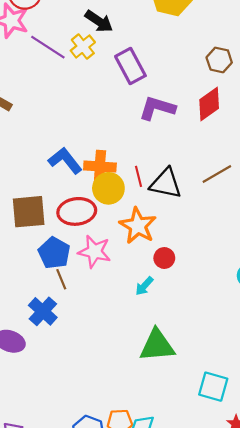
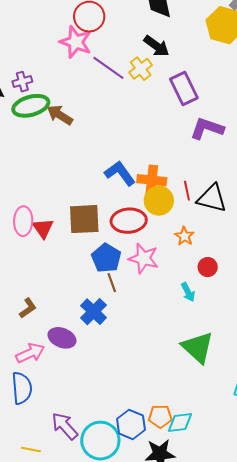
orange star: (138, 226) -> (184, 236), size x0.6
cyan arrow: (144, 286) -> (188, 292), turned -72
green triangle: (157, 345) -> (198, 347), turned 45

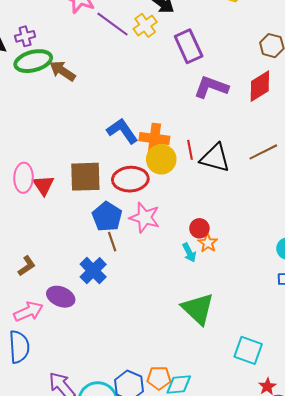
orange star: (184, 236) -> (208, 243), moved
red circle: (208, 267) -> (199, 228), moved

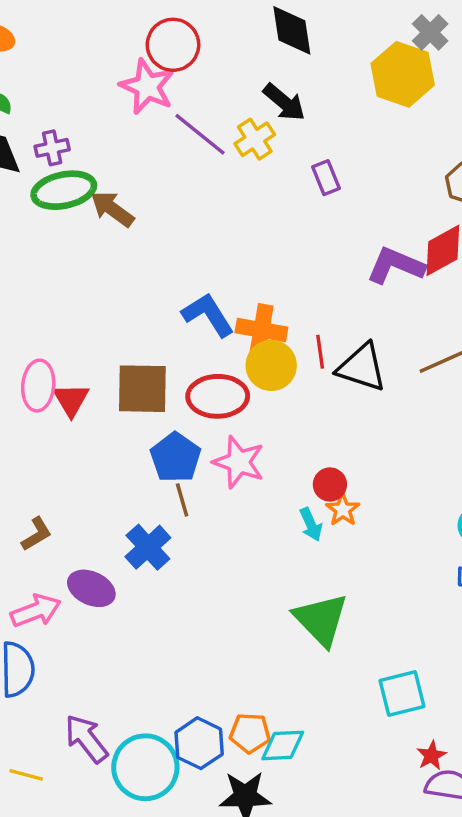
purple rectangle: (189, 46) -> (326, 178), size x0.6
purple L-shape: (211, 87) -> (396, 266), moved
cyan square: (248, 350) -> (402, 693), turned -36

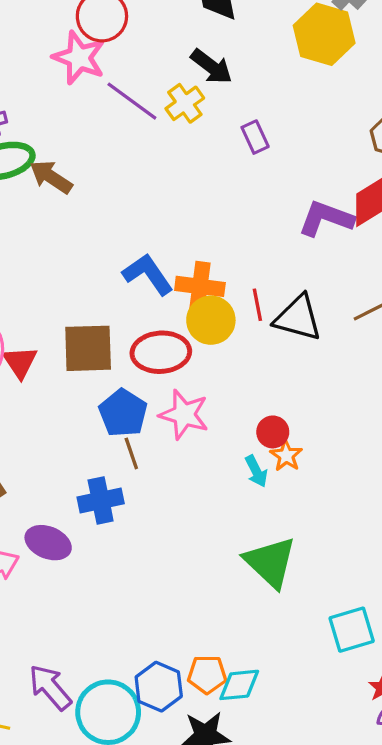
blue cross: (148, 547) -> (101, 500), turned 33

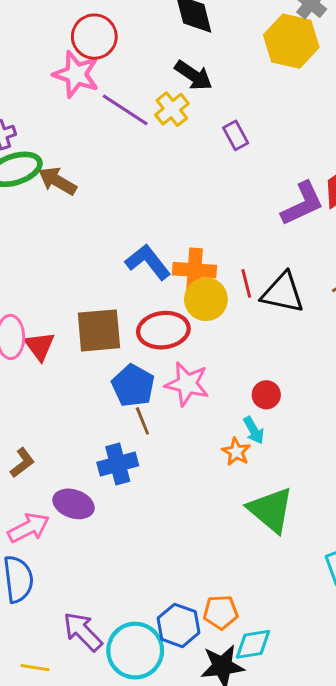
purple L-shape: (326, 218) -> (302, 204), turned 138
orange star: (286, 456) -> (236, 452), moved
cyan diamond: (239, 685) -> (253, 644), moved

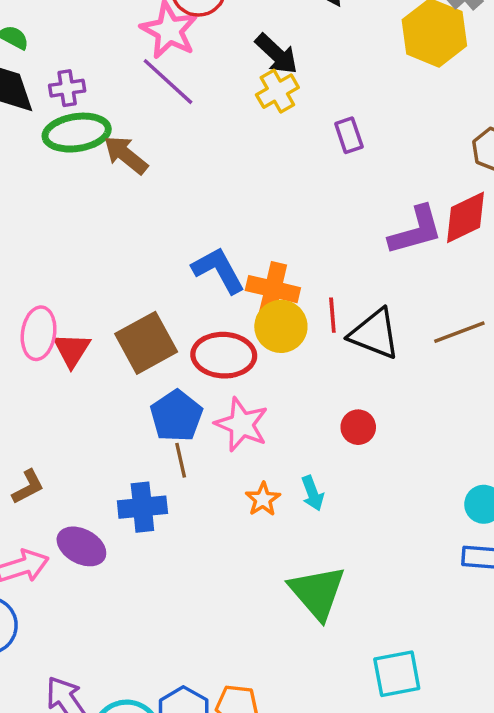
black arrow: (194, 75) -> (276, 54), moved
purple line: (125, 110) -> (168, 82), moved
brown square: (99, 330) -> (146, 343), turned -33
red circle: (266, 395) -> (358, 427), moved
orange star: (236, 452) -> (263, 499), moved

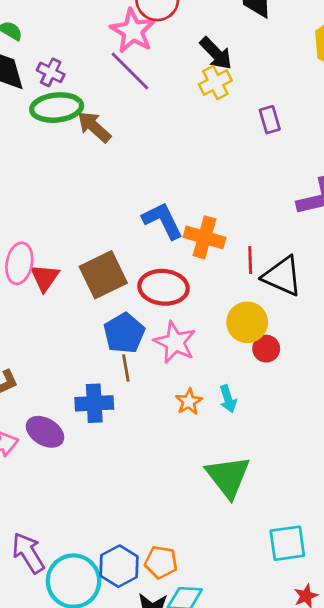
purple cross: (67, 88) -> (51, 72), turned 32
yellow circle: (281, 326) -> (247, 322), moved

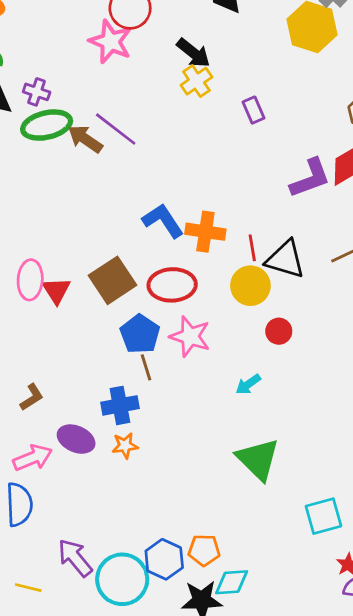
purple line: (130, 71) -> (116, 129), moved
yellow circle: (247, 322) -> (250, 286), moved
cyan arrow: (228, 399) -> (248, 384), turned 80
orange star: (189, 402) -> (125, 446), moved, turned 30

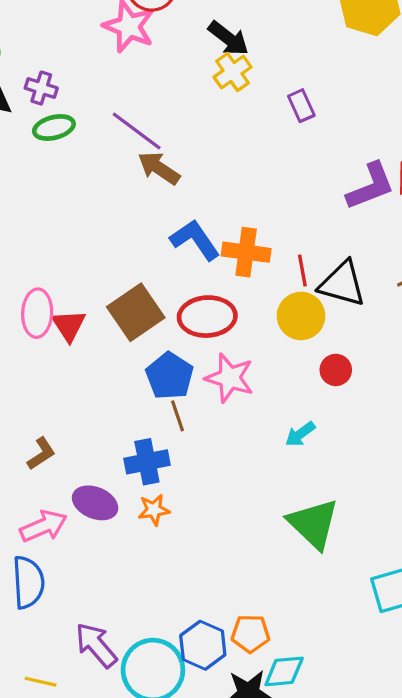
green ellipse: (47, 125) -> (54, 128), size x0.7
brown arrow: (85, 139) -> (159, 168), moved

